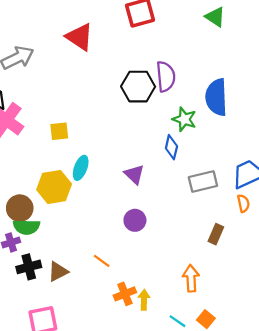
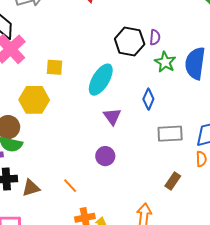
purple semicircle: (166, 77) -> (155, 37), size x0.6
green star: (184, 119) -> (165, 62), moved
cyan ellipse: (81, 168) -> (101, 80), moved, size x1.5
yellow hexagon: (54, 187) -> (34, 100), moved

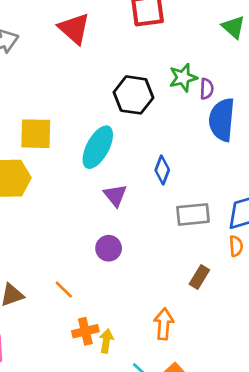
purple semicircle: (155, 37) -> (207, 89), moved
green star: (165, 62) -> (183, 78), moved, turned 30
yellow square: (55, 67) -> (36, 134), size x1.5

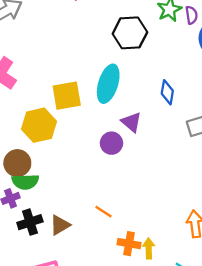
yellow square: (36, 134) -> (67, 96), moved
purple circle: (109, 248) -> (111, 143), moved
orange cross: (85, 331) -> (129, 244), turned 35

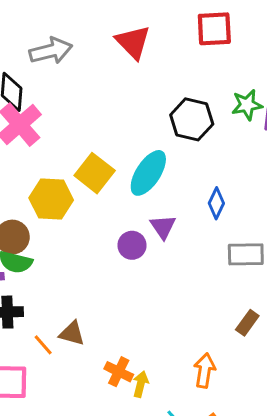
yellow square: (67, 96) -> (95, 173), turned 32
orange line: (103, 212) -> (43, 345), moved
brown triangle: (60, 225) -> (72, 333), moved, turned 30

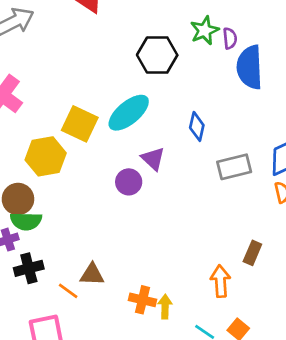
cyan ellipse: (148, 173) -> (129, 113), turned 30
brown rectangle: (247, 323) -> (252, 253), moved

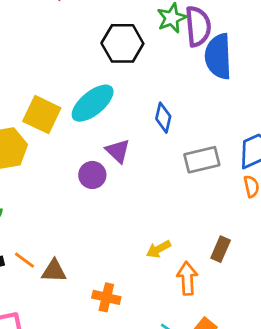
purple semicircle: (230, 38) -> (198, 26), size x1.8
orange line: (68, 291) -> (25, 260), moved
yellow arrow: (165, 307) -> (159, 249), moved, turned -120

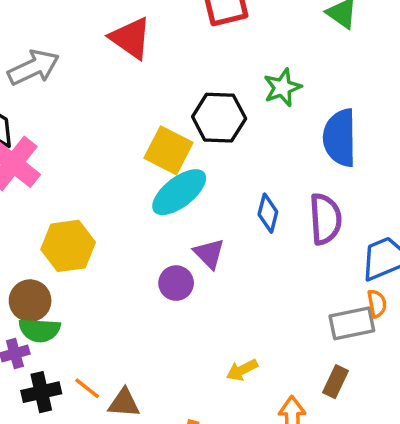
purple semicircle: (198, 26) -> (325, 219), moved
yellow square: (42, 115) -> (168, 150), moved
gray rectangle: (202, 160) -> (352, 323), moved
yellow arrow: (159, 249) -> (242, 370), moved

